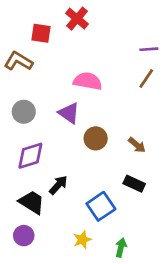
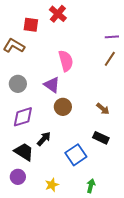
pink semicircle: (88, 81) -> (66, 61), turned 65
brown circle: (96, 138) -> (63, 107), moved
yellow star: (82, 240) -> (52, 185), moved

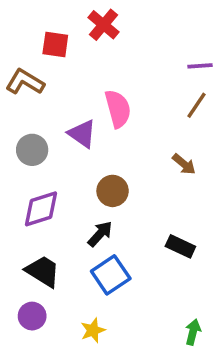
purple triangle: (52, 85) -> (82, 134), moved
brown arrow: (103, 109) -> (184, 164), moved
black arrow: (44, 139) -> (100, 234), moved
blue square: (76, 155) -> (111, 275), moved
green arrow: (91, 186) -> (193, 332), moved

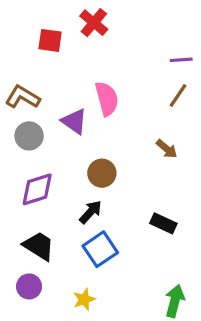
brown L-shape: (25, 82) -> (23, 97), moved
green arrow: (193, 332) -> (175, 301), size x1.4

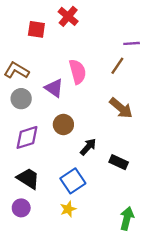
brown line: (178, 95) -> (117, 66), moved
brown arrow: (167, 149) -> (121, 108), size x1.5
brown circle: (102, 173) -> (63, 124), moved
black arrow: (91, 212) -> (88, 147), moved
yellow star: (84, 299) -> (68, 209), moved

